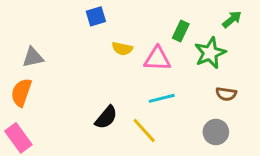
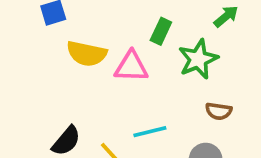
yellow semicircle: (122, 49) -> (87, 54), size x1.5
cyan line: (162, 98) -> (150, 132), moved

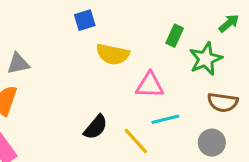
pink triangle: (131, 67) -> (150, 85), moved
brown semicircle: (219, 111) -> (223, 102), size x1.4

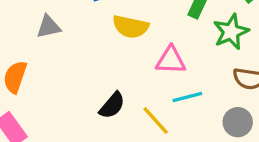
gray triangle: (18, 64) -> (48, 27), moved

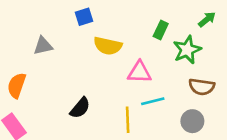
black semicircle: (112, 105) -> (80, 108), moved
yellow line: (156, 120) -> (128, 120), turned 40

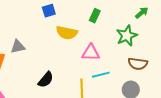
green rectangle: (161, 30) -> (95, 16), moved
gray triangle: (43, 46) -> (18, 47), moved

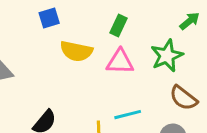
pink triangle: (91, 53) -> (120, 62), moved
brown semicircle: (138, 64) -> (183, 98), turned 30

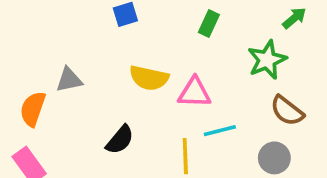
yellow semicircle: (76, 51) -> (149, 78), moved
pink triangle: (120, 62) -> (194, 93), moved

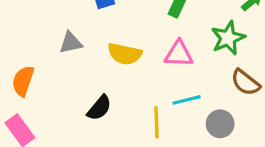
gray triangle: (69, 80) -> (71, 43), moved
pink triangle: (194, 93) -> (179, 54), moved
gray circle: (274, 158) -> (220, 124), moved

